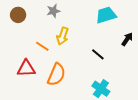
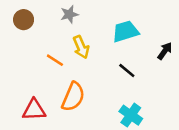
cyan trapezoid: (106, 15) -> (126, 31), moved
yellow arrow: (62, 36) -> (81, 47), turned -42
red triangle: (26, 68) -> (34, 110), moved

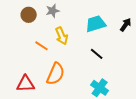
brown circle: (24, 20) -> (29, 15), moved
black arrow: (165, 51) -> (126, 25), moved

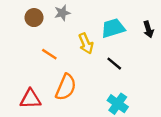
black arrow: (126, 25) -> (148, 29), turned 128
yellow arrow: (62, 36) -> (86, 44), moved

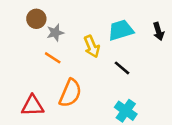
gray star: (62, 13) -> (55, 33), moved

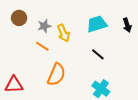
brown circle: (36, 19) -> (19, 18), moved
yellow arrow: (92, 46) -> (64, 33), moved
red triangle: (33, 106) -> (14, 85), moved

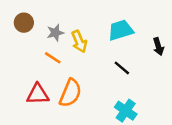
black arrow: (127, 25) -> (158, 47), moved
red triangle: (14, 85) -> (38, 94), moved

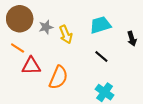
brown circle: (24, 23) -> (20, 19), size x1.6
orange line: (53, 58) -> (18, 48), moved
red triangle: (38, 94) -> (31, 66), moved

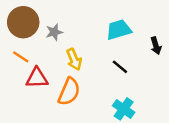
yellow arrow: (66, 34) -> (74, 59), moved

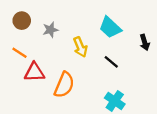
brown circle: (23, 22) -> (22, 21), size x0.6
cyan trapezoid: (119, 30) -> (110, 27), turned -120
yellow arrow: (74, 59) -> (80, 47), moved

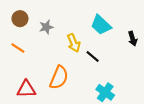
black line: (111, 62) -> (93, 57), moved
red triangle: (34, 72) -> (26, 89), moved

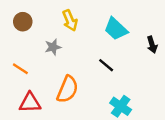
gray star: (46, 27) -> (53, 47), moved
yellow arrow: (74, 43) -> (70, 20), moved
orange line: (18, 48) -> (20, 69), moved

